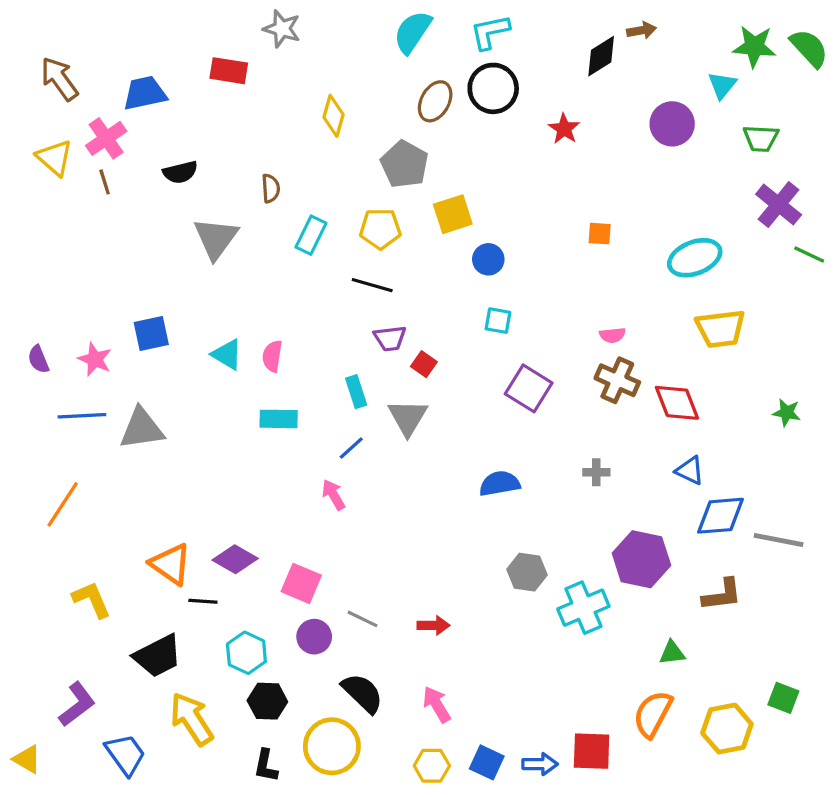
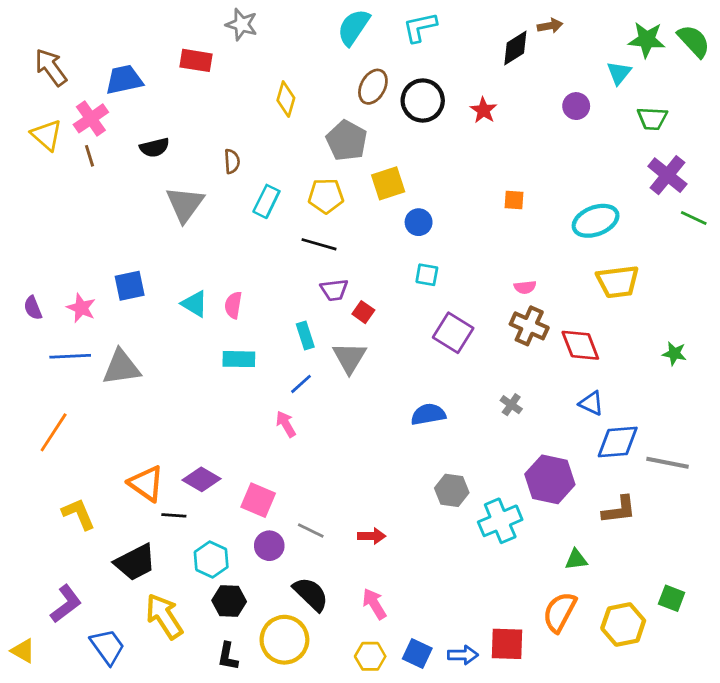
black circle: (493, 88) -> (423, 100), moved
purple circle: (672, 124) -> (576, 106), size x0.7
gray cross: (596, 472) -> (511, 405), turned 35

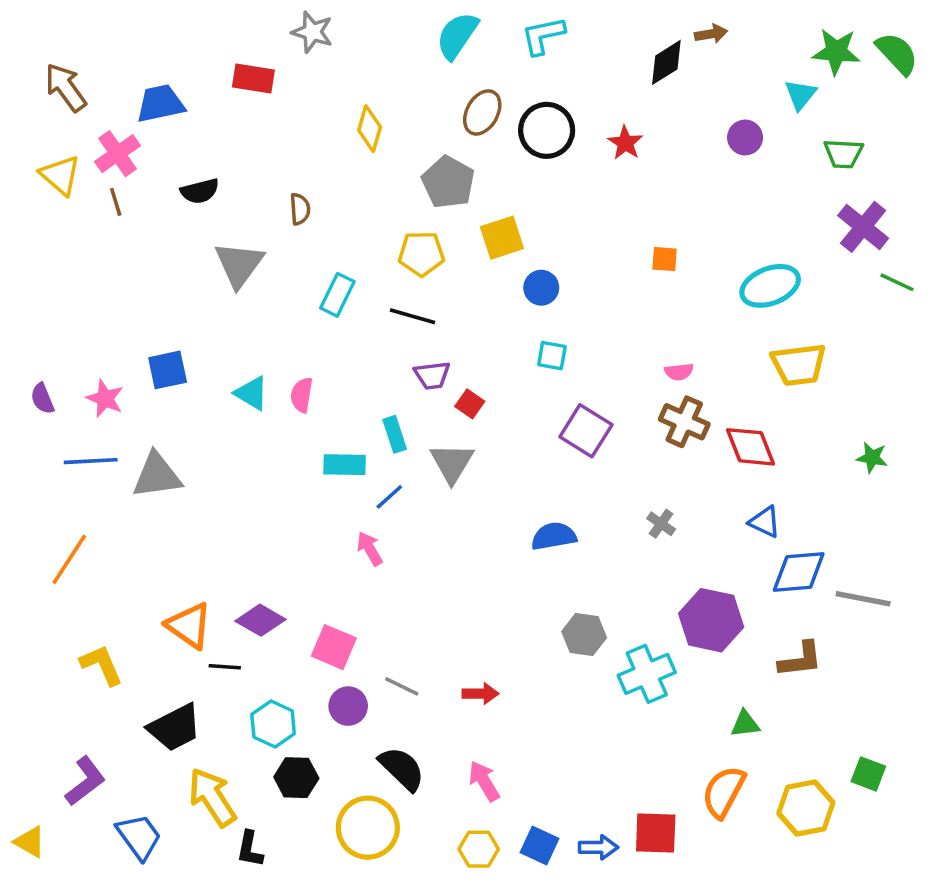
cyan rectangle: (266, 201) -> (337, 295), moved
cyan rectangle: (239, 359) -> (345, 465), moved
black L-shape: (228, 656) -> (250, 849), moved

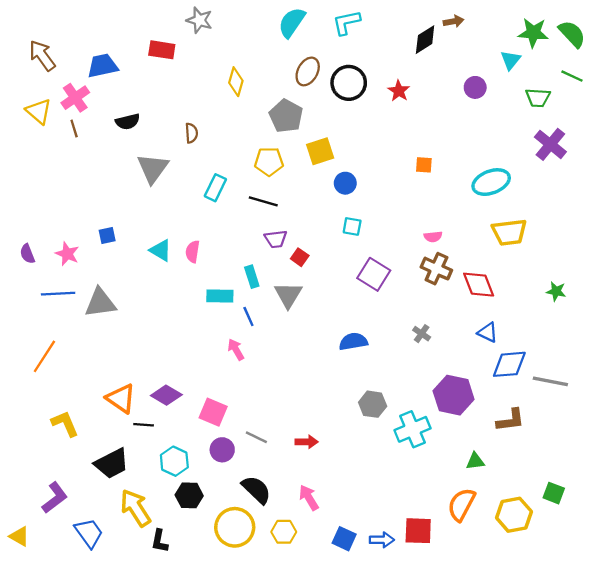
green line: (897, 282) -> (572, 76), moved
blue square: (168, 370) -> (107, 236), size x0.7
blue line: (389, 497) -> (248, 316), turned -72
yellow hexagon: (479, 849) -> (284, 532), moved

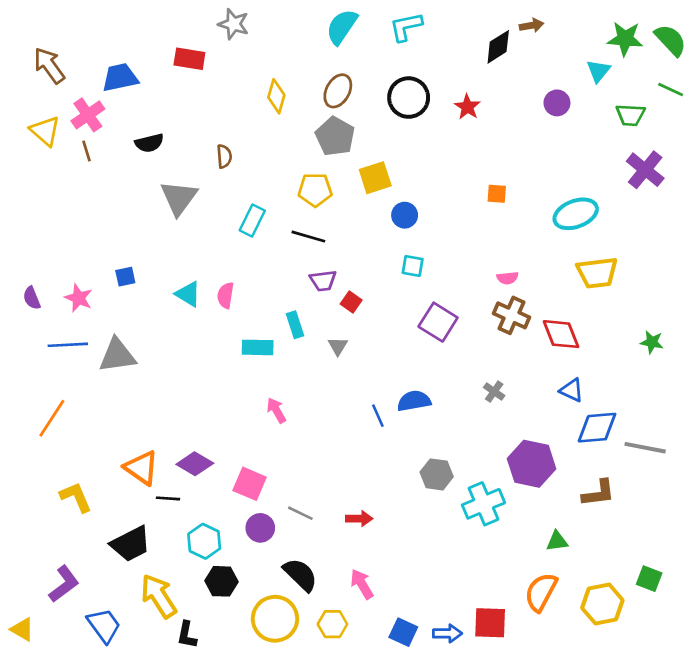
brown ellipse: (308, 71) -> (338, 91), moved
gray triangle: (288, 295) -> (338, 346), size x0.6
blue line: (248, 316) -> (378, 416), moved

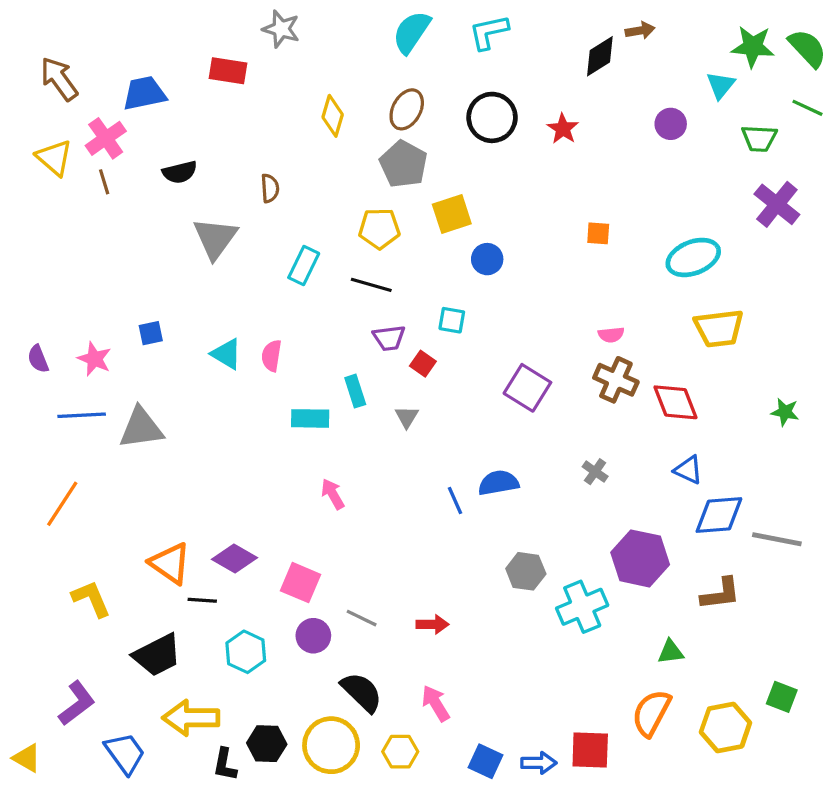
cyan square: (413, 266) -> (452, 320), moved
black hexagon: (222, 581) -> (267, 744), moved
yellow arrow: (159, 596) -> (191, 718), turned -57

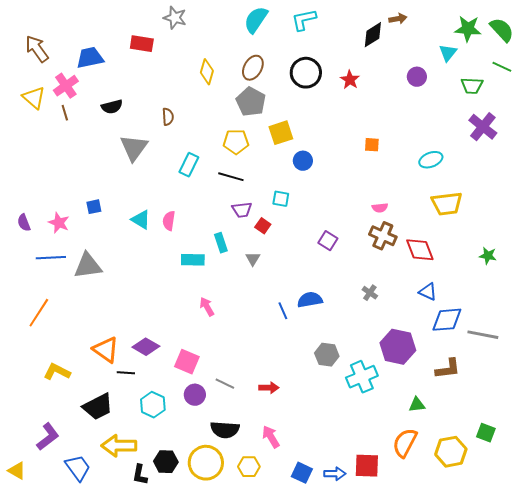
cyan ellipse: (693, 257) -> (431, 160), size x0.7
purple square: (527, 388) -> (328, 241), size x0.7
yellow L-shape: (91, 599) -> (57, 372), turned -40
black semicircle: (362, 692) -> (225, 430), turned 140

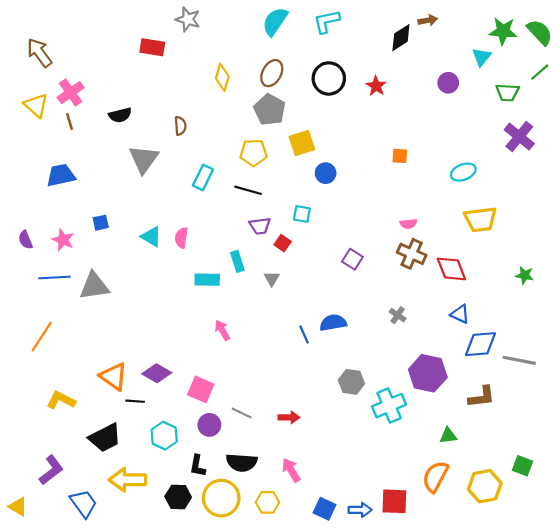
blue trapezoid: (90, 58) -> (61, 175), moved
green line: (502, 67) -> (540, 72), turned -66
black L-shape: (140, 475) -> (198, 466), moved

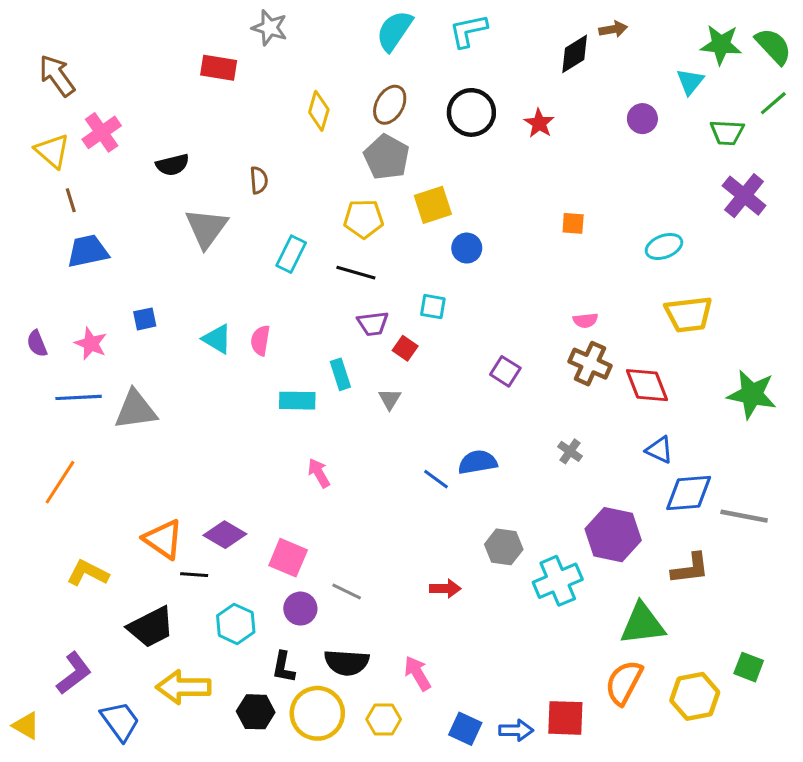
brown line: (70, 121) -> (71, 200), moved
green star: (525, 275) -> (752, 394), size x1.8
blue line: (304, 335) -> (436, 479), turned -30
red arrow: (289, 417) -> (445, 589), moved
green triangle: (448, 436) -> (642, 624), size x1.8

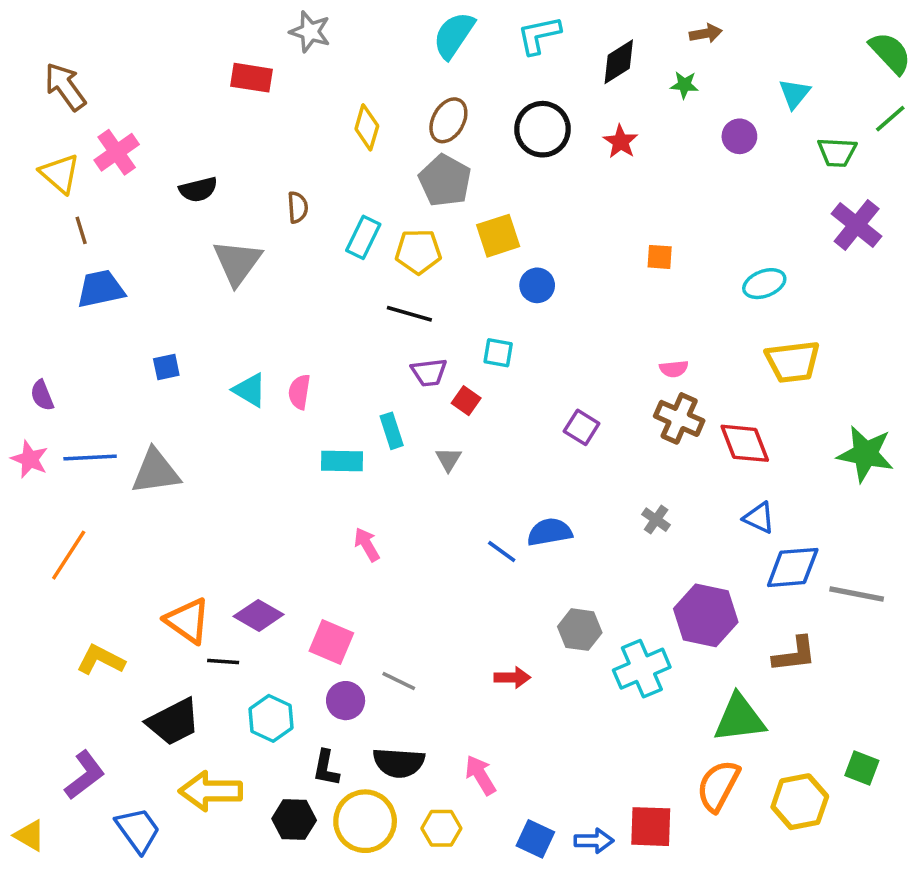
green star: (721, 45) -> (684, 85), moved, size x0.6
black diamond: (575, 54) -> (619, 62), moved
cyan rectangle: (291, 254) -> (363, 237), moved
pink star: (91, 344) -> (30, 459), moved

